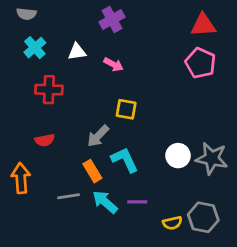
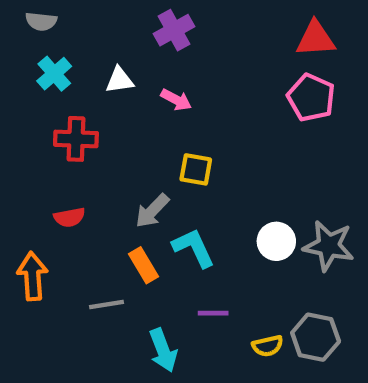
cyan arrow: (105, 202) -> (163, 350), moved, turned -152

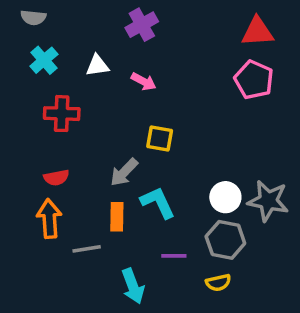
orange rectangle: (143, 265) -> (117, 217), turned 32
orange arrow: (32, 276) -> (49, 219), moved
gray hexagon: (316, 337) -> (225, 240), moved

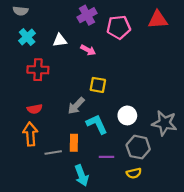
pink pentagon: (254, 80) -> (119, 27), moved, turned -30
white circle: (225, 197) -> (127, 115), moved
orange rectangle: (117, 217) -> (74, 143), moved

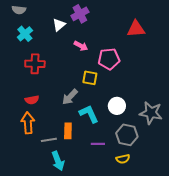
red triangle: (158, 20) -> (136, 29), moved
pink pentagon: (119, 27) -> (109, 59), moved
white triangle: (60, 40) -> (59, 25), moved, turned -32
cyan arrow: (82, 175) -> (58, 161), moved

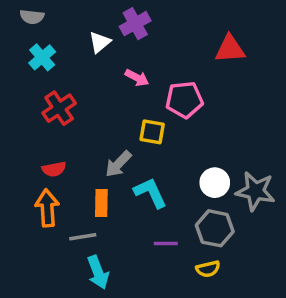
red cross: (35, 64) -> (59, 108), turned -36
white circle: (117, 106) -> (215, 183), moved
orange rectangle: (68, 131) -> (101, 203), moved

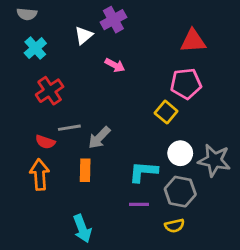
pink pentagon: (184, 100) -> (186, 84), moved
yellow square: (152, 132) -> (166, 112), moved, turned 30
red semicircle: (54, 169) -> (45, 142), turned 30
cyan L-shape: (150, 193) -> (143, 172), moved, turned -60
gray line: (83, 237) -> (69, 128), moved

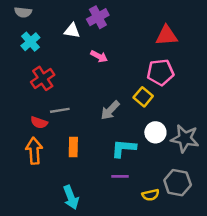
white triangle: (84, 35) -> (72, 31), turned 49
gray arrow: (99, 138) -> (110, 110), moved
gray hexagon: (180, 192) -> (178, 183), moved

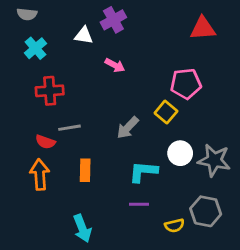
red triangle: (166, 36) -> (203, 28), moved
red cross: (43, 78) -> (50, 91), turned 30

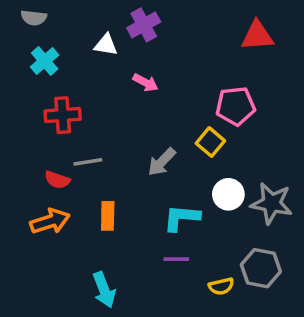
orange arrow: (40, 174) -> (50, 221), turned 76

